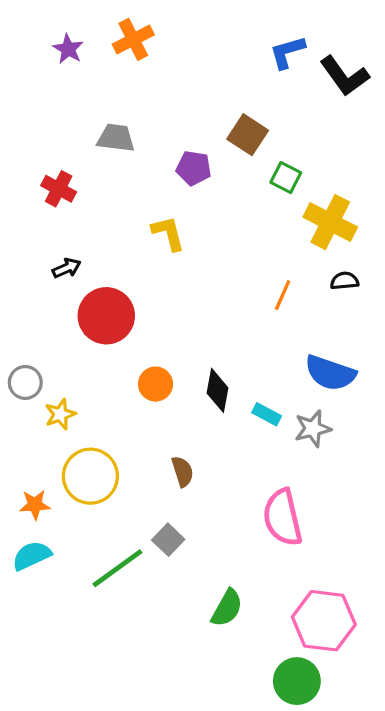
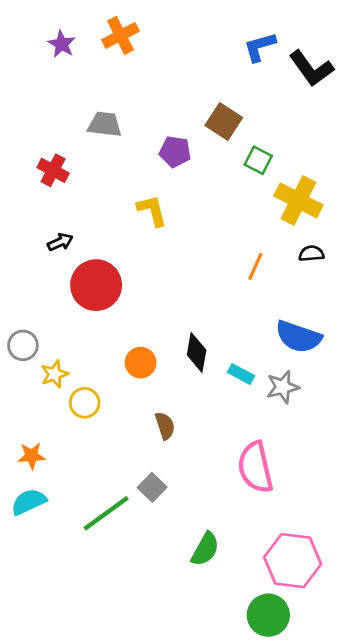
orange circle: (156, 384) -> (141, 363), moved
yellow circle: (90, 476) -> (85, 403), moved, size x0.6

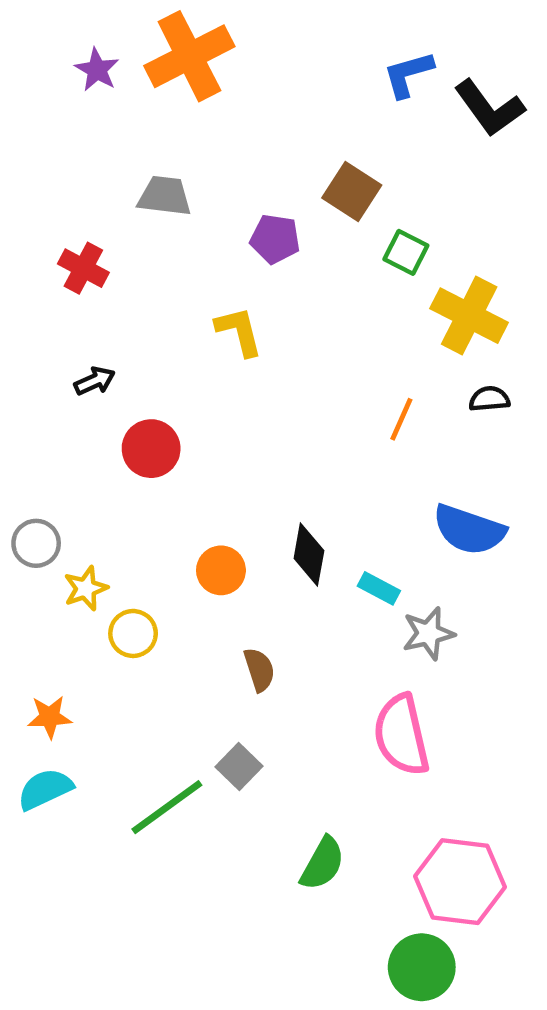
orange cross: (120, 35) -> (189, 56), size x1.5
red circle: (96, 285) -> (151, 449), size x0.7
gray star: (283, 387) -> (428, 633), moved

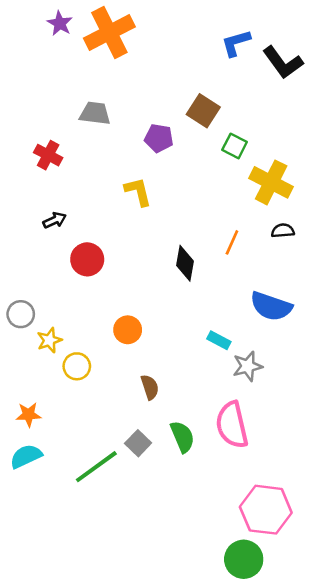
purple star: (97, 70) -> (60, 23), moved
black diamond: (309, 555) -> (185, 263), moved
green semicircle: (322, 863) -> (182, 437), moved, turned -52

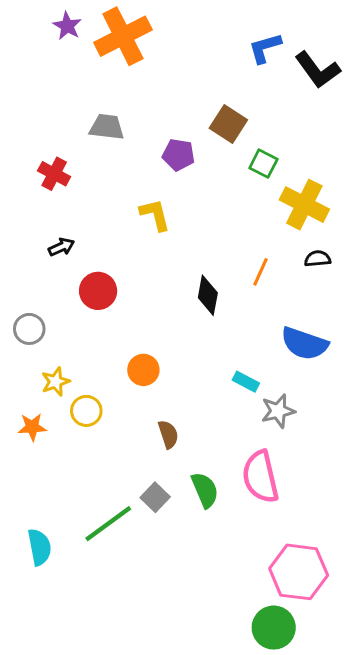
gray circle: (21, 314) -> (29, 329), moved
orange star: (29, 415) -> (32, 427), moved
cyan semicircle: (26, 456) -> (39, 547), moved, turned 104

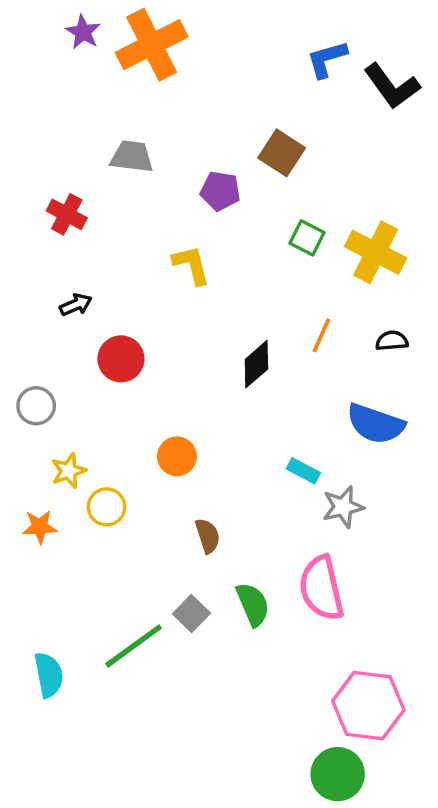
green square: (263, 164) -> (307, 238), moved
black semicircle: (318, 259) -> (392, 341), moved
black diamond: (208, 295) -> (256, 364), turned 39

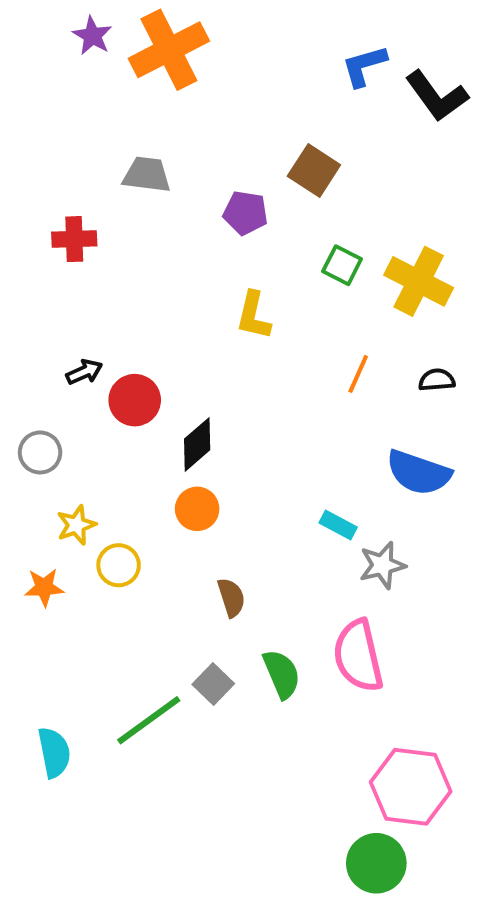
red cross: (67, 214) -> (74, 239), turned -30
yellow L-shape: (191, 265) -> (253, 316), moved, turned -153
black arrow: (76, 305) -> (84, 372), moved
black diamond: (256, 364) -> (197, 444), moved

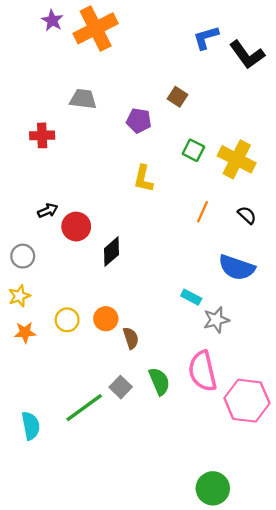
brown square: (314, 171) -> (178, 97), size x0.7
black semicircle: (437, 380) -> (247, 215), turned 48
orange circle: (197, 509) -> (106, 319), moved
yellow star: (76, 525) -> (19, 296), moved
pink hexagon: (411, 787) -> (247, 401), moved

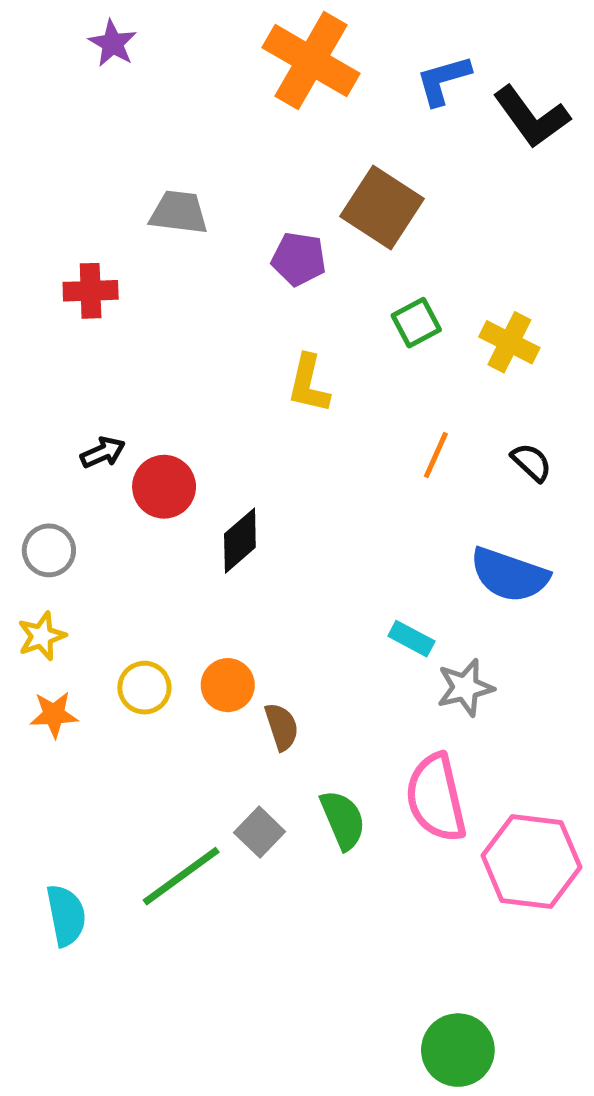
orange cross: (96, 28) -> (311, 61), moved, turned -33
brown square: (178, 97) -> (382, 208), size x1.8
green square: (193, 150) -> (416, 323), turned 35
yellow cross: (237, 159) -> (509, 342), size x0.7

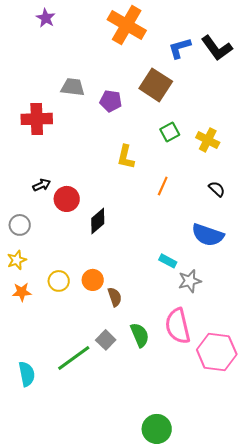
blue L-shape: (443, 80) -> (180, 48), moved
purple pentagon: (299, 259) -> (111, 101), moved
red cross: (91, 291) -> (37, 119), size x1.4
orange line: (436, 455) -> (163, 186), moved
green circle: (458, 1050) -> (157, 429), moved

